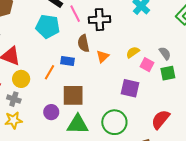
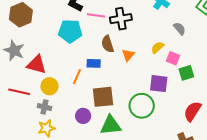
pink line: (75, 14) -> (96, 15), turned -48
gray semicircle: (165, 53) -> (179, 29), moved
green square: (168, 73) -> (186, 73), moved
green circle: (114, 122) -> (142, 106), moved

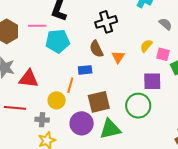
pink line: (96, 15) -> (37, 26), moved
yellow circle: (49, 86) -> (57, 100), moved
purple circle: (83, 116) -> (82, 123), size x1.5

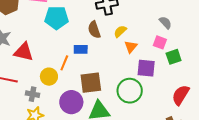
gray semicircle: (166, 24) -> (165, 23), moved
yellow semicircle: (146, 46) -> (120, 31), moved
orange triangle: (118, 57) -> (131, 47), moved

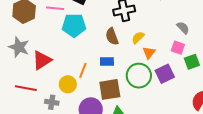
blue rectangle: (81, 49) -> (107, 61), moved
red triangle: (24, 52) -> (42, 60), turned -45
purple square: (146, 68) -> (165, 74), turned -30
green circle: (130, 91) -> (139, 76), moved

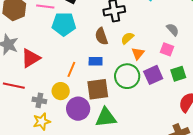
green square: (192, 62) -> (178, 74), moved
yellow circle: (68, 84) -> (61, 91), moved

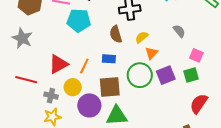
gray semicircle: (173, 30) -> (179, 31), moved
pink square: (167, 49) -> (196, 55), moved
red triangle: (31, 58) -> (58, 64), moved

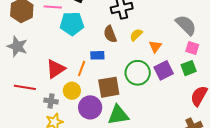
gray semicircle: (179, 31) -> (186, 25), moved, size x1.6
orange triangle: (151, 53) -> (155, 47), moved
blue rectangle: (109, 59) -> (97, 55), moved

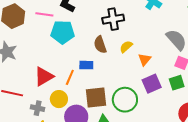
green circle: (138, 73) -> (125, 100), moved

